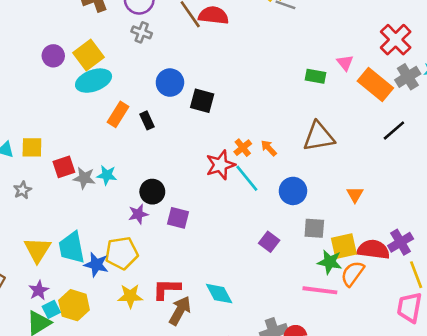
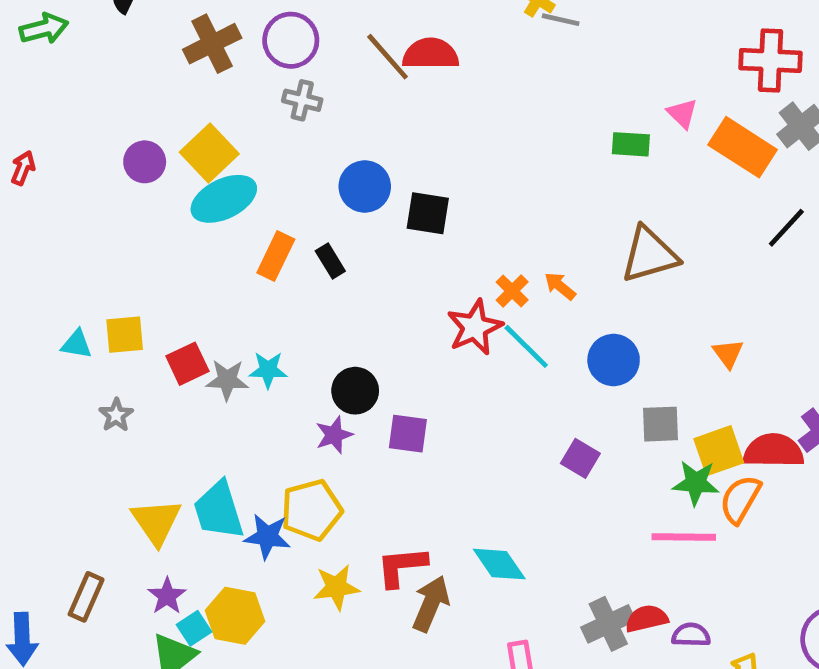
red cross: (396, 40) -> (770, 60), turned -36

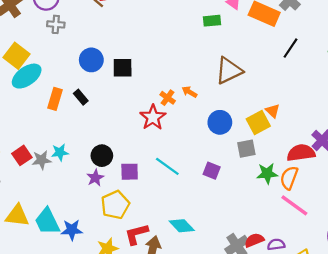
cyan line: (526, 346) -> (167, 166), moved
yellow square: (719, 451) -> (258, 123), moved
yellow pentagon: (311, 510) -> (115, 205), moved
yellow triangle: (156, 522) -> (17, 216), moved, turned -40
pink line: (684, 537) -> (294, 205), moved, turned 44

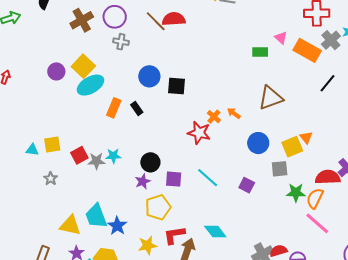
red star: (153, 117) -> (199, 133), turned -30
yellow triangle: (17, 216) -> (70, 225), moved
blue star: (72, 230) -> (117, 226), turned 30

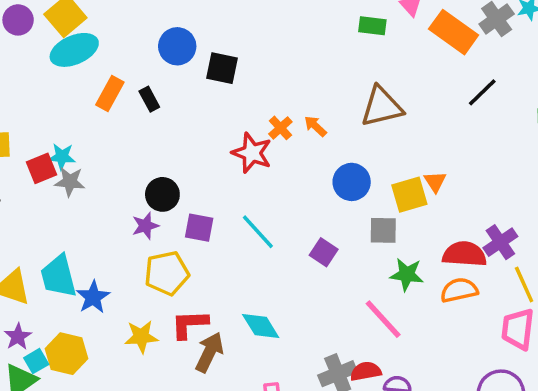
cyan star: (113, 156) -> (62, 157), moved
orange semicircle: (315, 198) -> (459, 290), moved, turned 45
pink line: (317, 223) -> (383, 319), moved

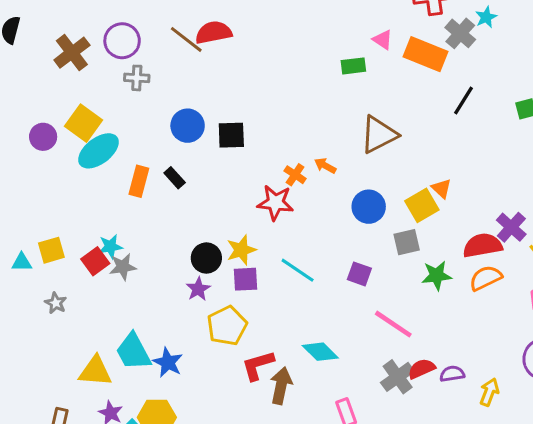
pink line: (383, 319) -> (393, 324), moved
yellow star: (141, 337) -> (241, 250), moved

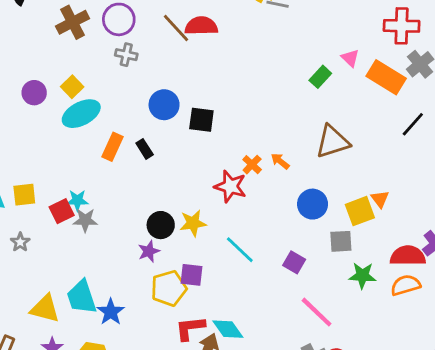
green rectangle: (353, 66) -> (320, 77), turned -50
yellow square: (84, 123) -> (72, 87), size x0.7
purple square: (245, 279) -> (192, 275), moved
cyan diamond: (320, 352) -> (228, 329), moved

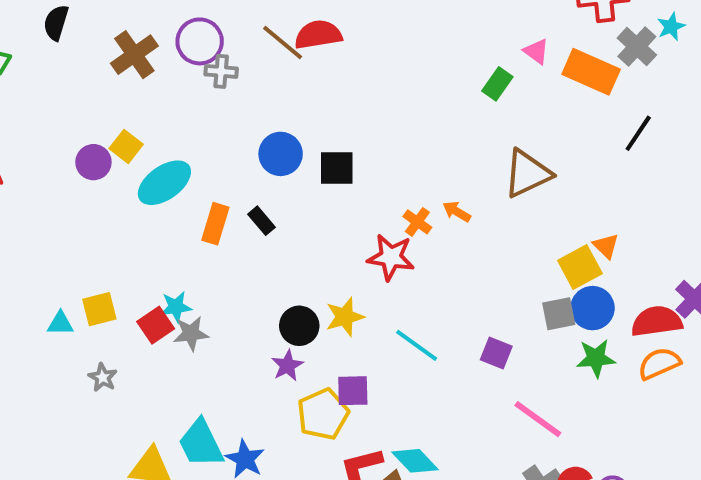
gray cross: (126, 55) -> (221, 71), moved
yellow square: (72, 87) -> (126, 146), moved
blue circle: (313, 204) -> (592, 308), moved

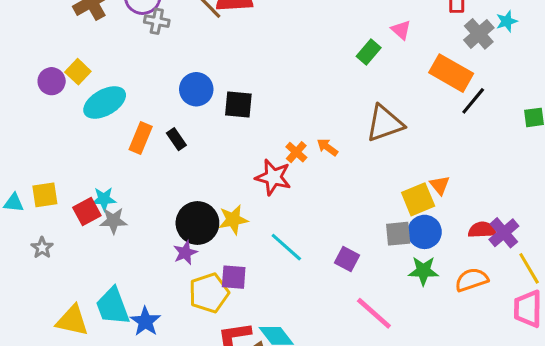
orange rectangle: (591, 72) -> (451, 73), moved
red semicircle: (657, 321) -> (482, 230), moved, size x0.7
black circle: (299, 326) -> (197, 223), size x1.4

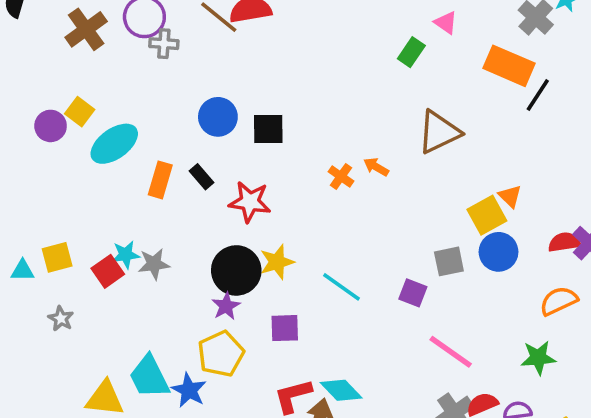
red star: (273, 177) -> (250, 202), moved
gray star: (113, 221) -> (154, 264), moved
gray square: (398, 234) -> (449, 261), moved
green star: (423, 271) -> (538, 358), moved
yellow pentagon: (209, 293) -> (221, 354), moved

